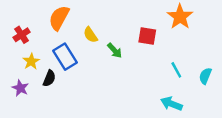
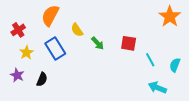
orange star: (180, 17) -> (170, 16), moved
red square: (147, 36) -> (129, 43), moved
black semicircle: (49, 78) -> (42, 79), moved
cyan arrow: (171, 104) -> (157, 88), moved

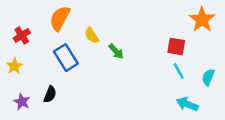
red square: (129, 43) -> (176, 47), moved
yellow star: (26, 53) -> (14, 66), moved
purple star: (17, 75) -> (22, 102), moved

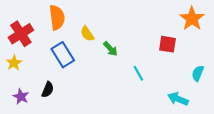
orange semicircle: (60, 18) -> (57, 17), turned 145
red cross: (22, 35) -> (21, 34), size x1.5
cyan line: (179, 71) -> (138, 73), moved

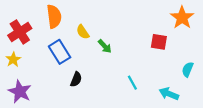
cyan line: (138, 73) -> (132, 83), moved
black semicircle: (48, 90) -> (76, 79), moved
purple star: (21, 97) -> (20, 92), size x1.5

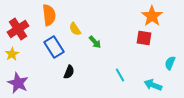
orange star: (182, 18) -> (152, 16), moved

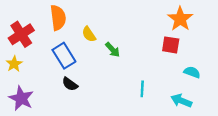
cyan semicircle: (170, 63) -> (192, 72), moved, turned 88
black semicircle: (69, 72) -> (70, 84), moved, turned 104
cyan line: (120, 75) -> (142, 89), turned 32

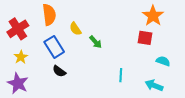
yellow star: (14, 64) -> (21, 57), moved

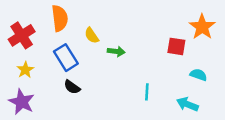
orange star: (153, 16) -> (202, 27), moved
green arrow: (96, 42) -> (116, 51), turned -40

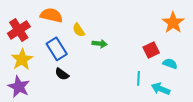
orange semicircle: (60, 18) -> (51, 15), turned -70
red square: (176, 46) -> (151, 50), moved, turned -35
yellow star: (25, 70) -> (22, 59), size x1.5
cyan line: (147, 92) -> (138, 78), moved

